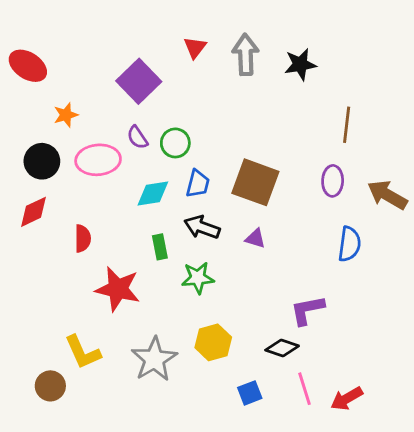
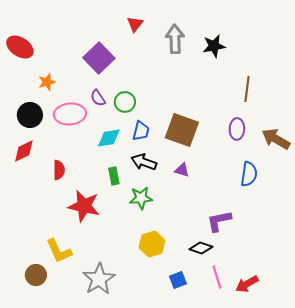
red triangle: (195, 47) -> (135, 24), moved
gray star: (154, 359) -> (99, 279), moved

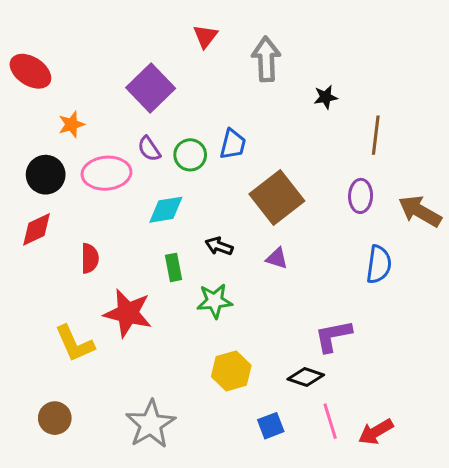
black star: (214, 46) -> (326, 97), moved, size x0.7
brown square: (182, 130) -> (277, 197), turned 32
blue trapezoid: (141, 131) -> (233, 144), moved
black arrow: (144, 162) -> (219, 246), size x0.7
yellow L-shape: (59, 251) -> (75, 344), moved

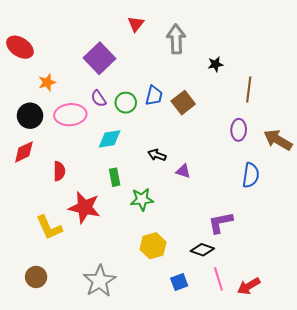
brown square: (277, 197) -> (183, 103), moved, size x0.7
black arrow: (219, 246) -> (157, 155), moved

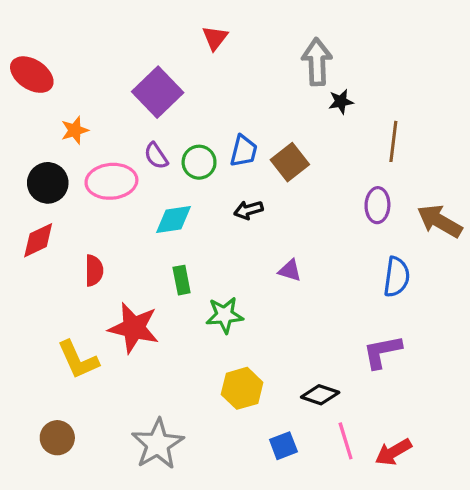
gray arrow: (176, 39) -> (317, 62), moved
black arrow: (157, 155) -> (248, 210), moved, turned -36
purple L-shape: (220, 223) -> (382, 352), moved

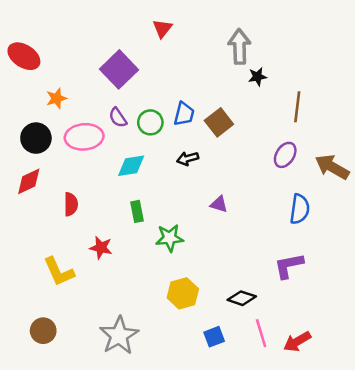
purple ellipse: (377, 205) -> (285, 155), turned 30
red star: (134, 328) -> (101, 248), size x0.6

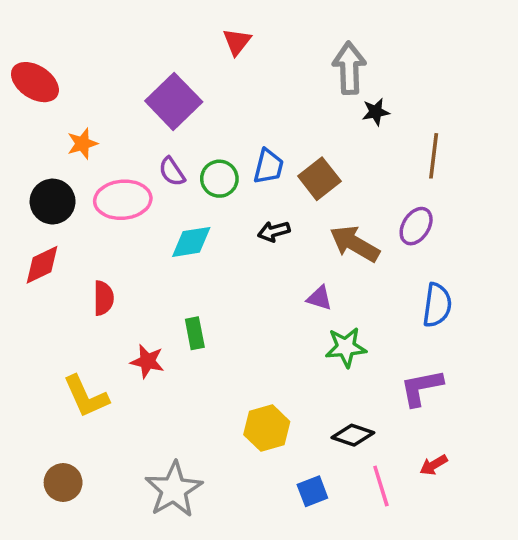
brown arrow: (332, 167) -> (355, 244), moved
green rectangle: (137, 211) -> (195, 333), moved
green star: (170, 238) -> (346, 347), moved
red arrow: (297, 342) -> (434, 465), moved, size x0.7

